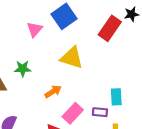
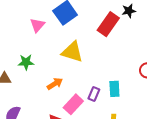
purple rectangle: (100, 112) -> (94, 94), moved, turned -72

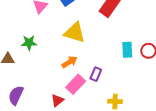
orange arrow: (55, 84) -> (70, 62), moved
cyan rectangle: (114, 89) -> (127, 50), moved

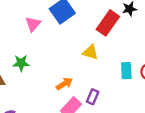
yellow triangle: (75, 33) -> (90, 52), moved, size x0.7

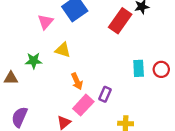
yellow triangle: (90, 52) -> (63, 50), moved
orange arrow: (64, 84) -> (77, 81), turned 98

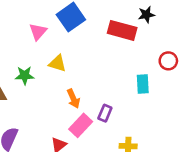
red rectangle: (120, 21) -> (122, 30), turned 70
red circle: (161, 69) -> (168, 61), moved

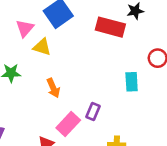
yellow triangle: (57, 63) -> (42, 47), moved
orange arrow: (73, 99) -> (53, 88), moved

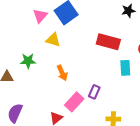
red rectangle: (110, 27) -> (108, 42), moved
pink triangle: (25, 28) -> (40, 16), moved

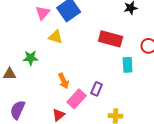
orange arrow: (62, 73) -> (64, 81), moved

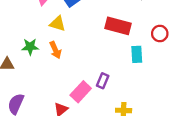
orange arrow: (64, 81) -> (55, 50), moved

